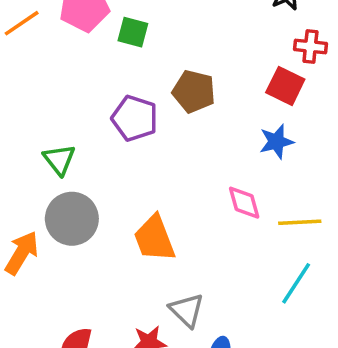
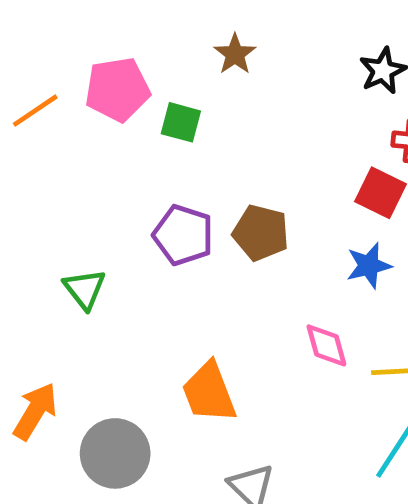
brown pentagon: (194, 91) -> (261, 233), moved
gray circle: (72, 219) -> (115, 453), moved

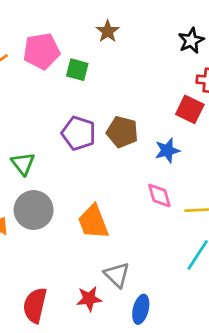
blue star: (369, 266) -> (167, 150), moved
gray circle: (115, 453) -> (34, 210), moved

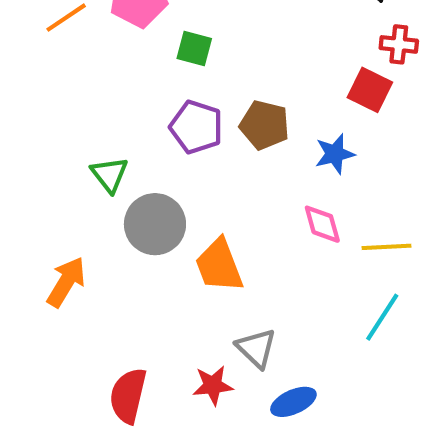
green square: (77, 70) -> (194, 49), moved
gray circle: (34, 210) -> (155, 224), moved
blue ellipse: (141, 309) -> (293, 402), turned 52

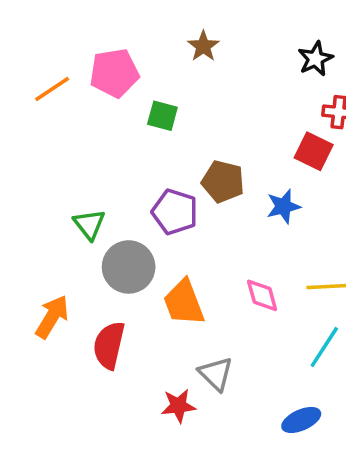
purple pentagon: (196, 127) -> (175, 212), moved
pink diamond: (322, 224) -> (262, 295), moved
red semicircle: (128, 396) -> (109, 345), moved
blue ellipse: (293, 402) -> (301, 420), moved

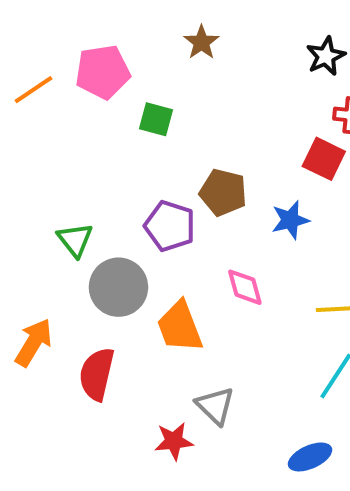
pink diamond: (262, 295) -> (245, 287), moved

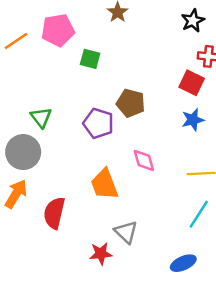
blue star: (290, 220) -> (193, 120), moved
green triangle: (75, 240) -> (41, 117), moved
gray circle: (118, 287) -> (23, 152), moved

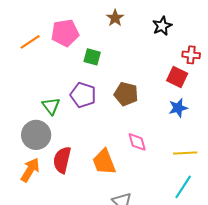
black star: (193, 21) -> (162, 26), moved
purple pentagon: (98, 123) -> (83, 95), moved
red semicircle: (54, 213) -> (62, 160), moved

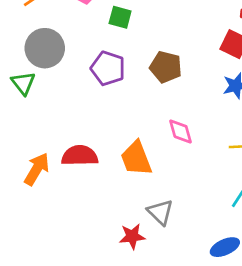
green triangle: (51, 106) -> (23, 83), moved
gray circle: (36, 135) -> (45, 48), moved
red semicircle: (62, 160) -> (80, 156), turned 76

